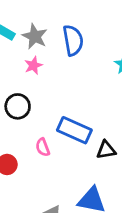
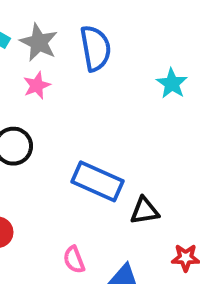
pink semicircle: (43, 147) -> (74, 260), moved

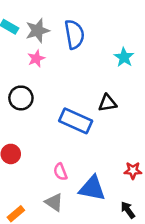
gray star: (39, 42) -> (37, 31), turned 30
black triangle: (144, 211) -> (107, 103), moved

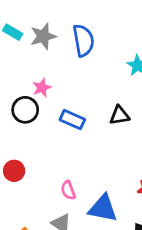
pink star: (36, 59) -> (42, 88), moved
blue rectangle: (76, 121) -> (72, 120), moved, size x0.7

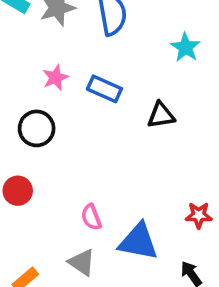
black circle: (25, 110) -> (37, 128), moved
blue rectangle: (72, 120) -> (104, 89), moved

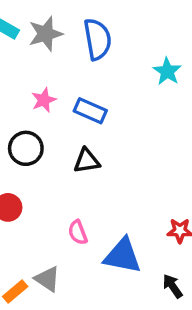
black triangle: (161, 115) -> (87, 161), moved
gray triangle: (82, 262) -> (47, 279), moved

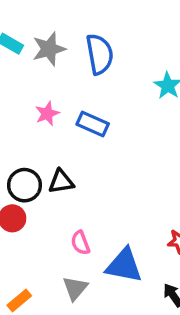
black circle: (26, 148) -> (24, 185), moved
black triangle: (87, 161) -> (61, 182), moved
gray triangle: (47, 279) -> (75, 288), moved, turned 36

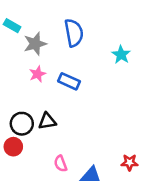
gray star: (49, 49) -> (35, 44), moved

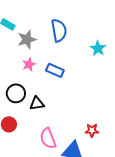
black circle: (22, 124) -> (16, 93), moved
red star: (130, 162) -> (92, 130), moved
pink semicircle: (61, 164) -> (48, 138), size x1.5

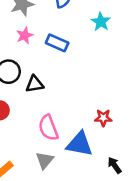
cyan star: (98, 48) -> (101, 22), moved

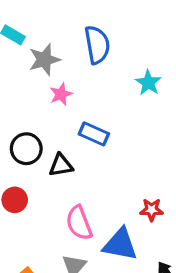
pink star: (25, 35) -> (61, 94), moved
blue rectangle: (57, 43) -> (94, 134), moved

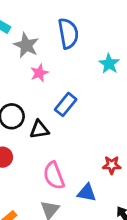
gray star: (44, 60) -> (26, 45), turned -30
blue rectangle: (94, 134) -> (66, 104), turned -75
blue triangle: (120, 244) -> (87, 193), size x0.7

